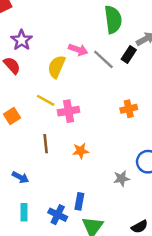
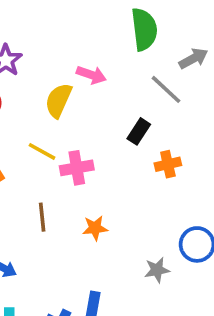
black rectangle: (129, 55) -> (139, 131), moved
gray line: (103, 59) -> (166, 89), moved

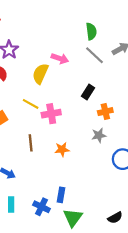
green semicircle: (144, 29) -> (91, 31), size x0.7
gray line: (166, 89) -> (94, 55), moved
gray star: (157, 270) -> (99, 135), moved

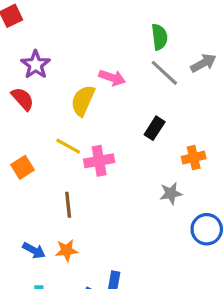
orange cross: (105, 112) -> (194, 158), moved
orange star: (62, 149) -> (67, 250), moved

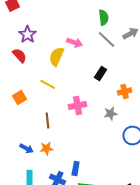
pink cross: (99, 161) -> (78, 105), moved

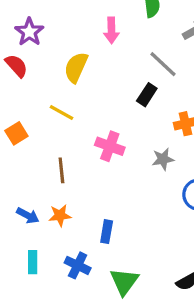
gray line: (107, 39) -> (163, 64), moved
pink arrow: (75, 42) -> (111, 30), moved, turned 70
pink cross: (78, 105) -> (110, 146), turned 30
blue rectangle: (76, 168) -> (107, 232), moved

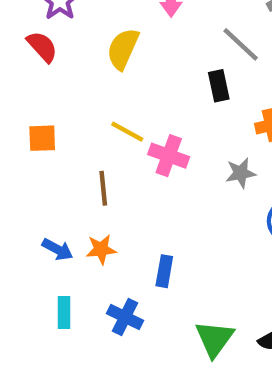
black rectangle: (147, 95) -> (219, 86), turned -45
yellow line: (61, 112) -> (127, 132), moved
orange square: (16, 133) -> (42, 138), turned 30
green triangle: (124, 282) -> (214, 339), moved

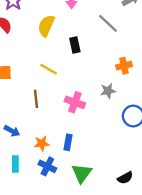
black rectangle: (219, 86) -> (75, 45), moved
pink cross: (169, 156) -> (75, 102), moved
orange star: (101, 249) -> (42, 143), moved
green triangle: (214, 339) -> (82, 173), moved

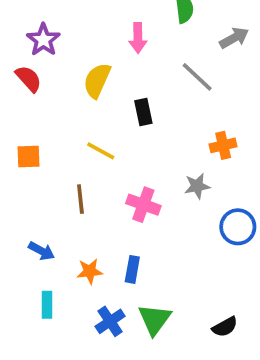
blue cross: (47, 166) -> (110, 321), moved, turned 30

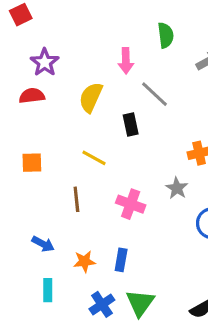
gray line: (197, 77) -> (155, 94), moved
red semicircle: (29, 79) -> (32, 96), turned -55
gray star: (197, 186) -> (177, 188), turned -30

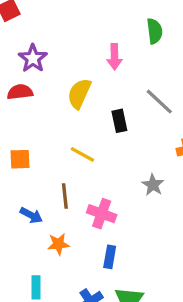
gray line: (155, 94) -> (159, 102), moved
gray star: (177, 188) -> (153, 185), moved
pink cross: (131, 204) -> (102, 214), moved
blue arrow: (43, 244) -> (31, 215), moved
orange star: (84, 261) -> (58, 244), moved

